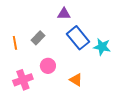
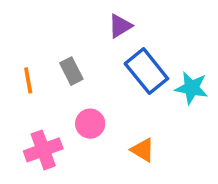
purple triangle: (64, 14) -> (120, 26), turned -32
gray rectangle: (38, 38) -> (71, 71), turned -72

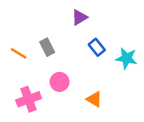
blue rectangle: (146, 71) -> (97, 47), size x0.6
orange line: (28, 80) -> (19, 53), turned -49

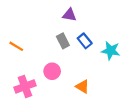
purple triangle: (79, 17) -> (69, 15), turned 40
gray rectangle: (47, 47) -> (63, 41), moved

